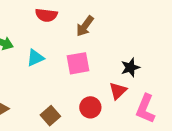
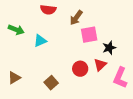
pink square: (78, 63) -> (89, 35), moved
red circle: (90, 107) -> (80, 69), moved

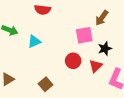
brown arrow: (76, 18) -> (102, 18), moved
red circle: (80, 69) -> (73, 61), moved

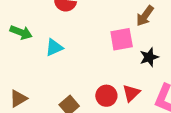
red circle: (73, 61) -> (106, 96), moved
red triangle: (96, 66) -> (131, 93), moved

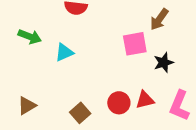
red triangle: (131, 93) -> (145, 100), turned 30

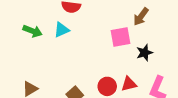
cyan triangle: (64, 52) -> (61, 30), moved

